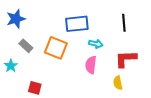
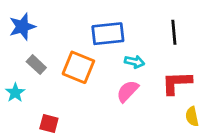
pink semicircle: (91, 65) -> (127, 91), turned 36
yellow semicircle: (118, 83) -> (192, 116), moved

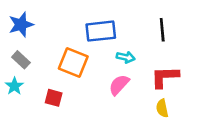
gray rectangle: (36, 65) -> (21, 60), moved
yellow semicircle: (192, 116) -> (162, 108), moved
red square: (49, 123) -> (54, 98), moved

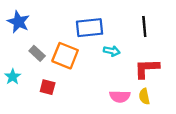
blue star: (21, 25) -> (18, 22), turned -30
gray rectangle: (21, 60) -> (37, 53), moved
pink semicircle: (119, 85) -> (120, 96), moved, turned -132

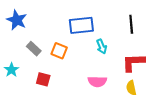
cyan arrow: (112, 51) -> (102, 47), turned 56
orange square: (65, 56) -> (59, 51), size x0.7
pink semicircle: (120, 96) -> (97, 81), moved

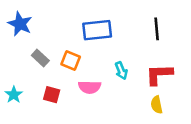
cyan arrow: (102, 47) -> (121, 71), moved
cyan star: (11, 70) -> (14, 95), moved
pink semicircle: (97, 81) -> (90, 87), moved

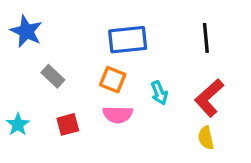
orange square: (71, 61) -> (113, 80), moved
red L-shape: (159, 74) -> (209, 98), turned -40
red square: (52, 95) -> (68, 124), turned -30

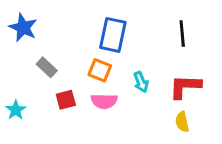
blue rectangle: (128, 40) -> (113, 35), turned -72
red L-shape: (209, 98) -> (185, 86), turned 44
red square: (68, 124) -> (66, 100), moved

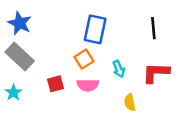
gray rectangle: (47, 67) -> (20, 57), moved, size x1.6
orange square: (100, 70) -> (84, 59), turned 36
yellow semicircle: (182, 122) -> (130, 102), moved

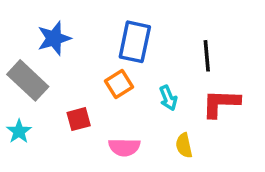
blue star: (20, 23) -> (54, 38), moved, turned 30
black line: (153, 28) -> (207, 56), moved
pink semicircle: (88, 85) -> (124, 147), moved

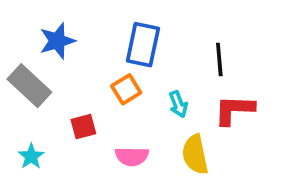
cyan star: (19, 131) -> (31, 156), moved
yellow semicircle: (184, 145) -> (195, 155), size x1.5

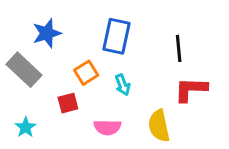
orange square: (126, 89) -> (86, 73), moved
cyan arrow: (178, 104) -> (123, 85), moved

